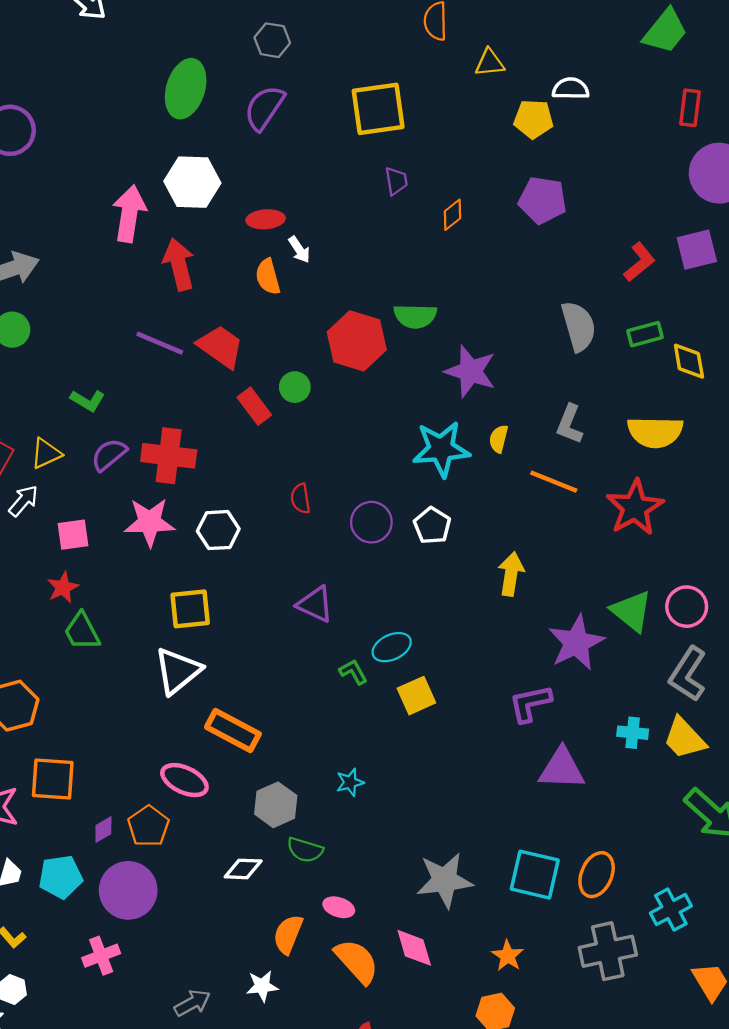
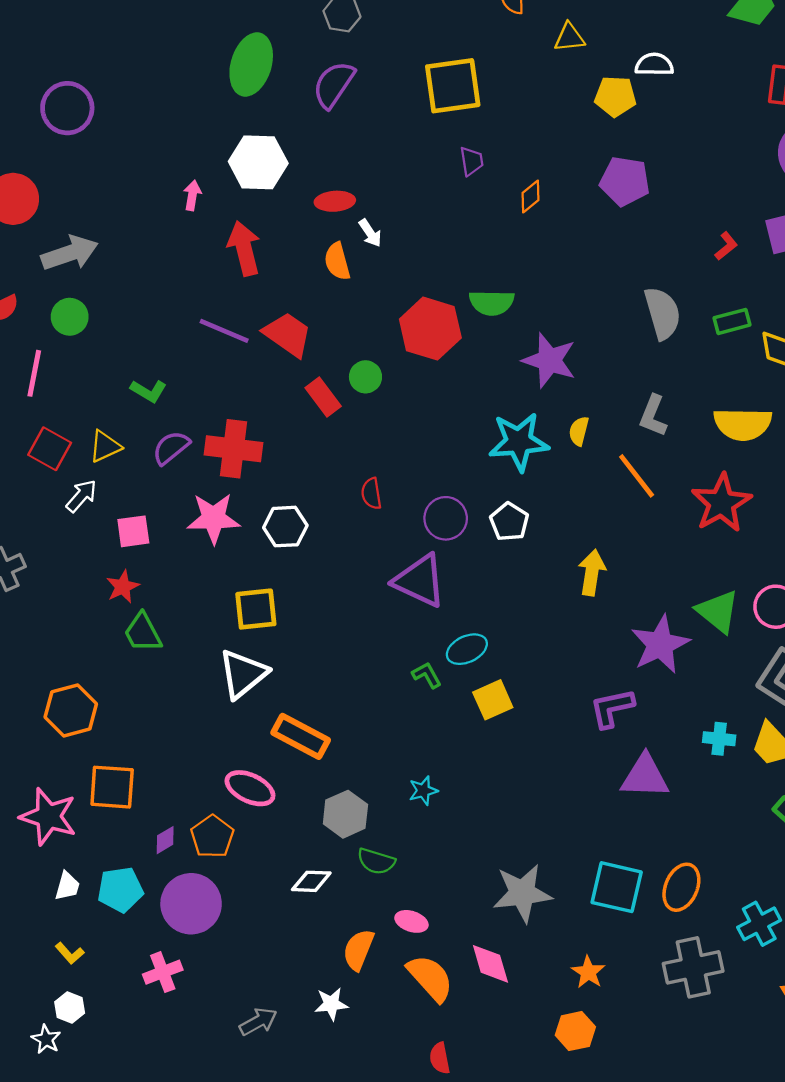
pink arrow: (129, 214) -> (192, 195), size x0.5
red L-shape: (639, 262) -> (726, 246), size x0.7
orange line: (554, 482) -> (637, 476), turned 30
purple triangle: (315, 604) -> (420, 581), moved, size x1.4

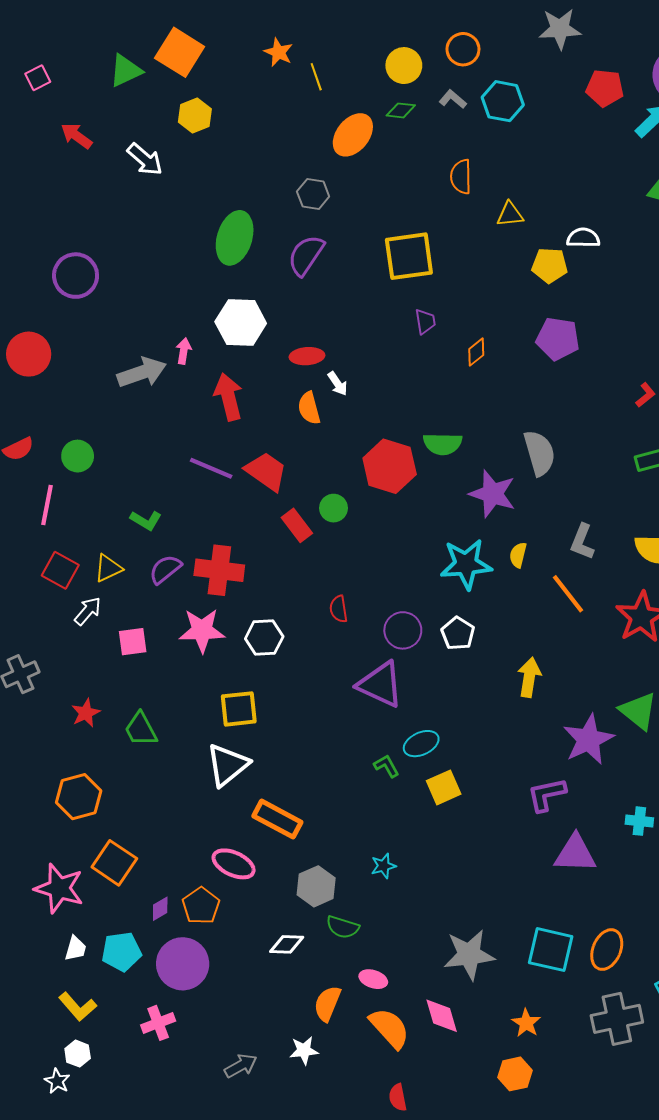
gray arrow: (70, 253) -> (142, 372), moved
gray semicircle: (663, 313) -> (539, 453), moved
red star: (123, 587) -> (86, 713), moved
orange square: (112, 787) -> (114, 863), turned 30
yellow L-shape: (70, 953) -> (78, 1007), size x1.5

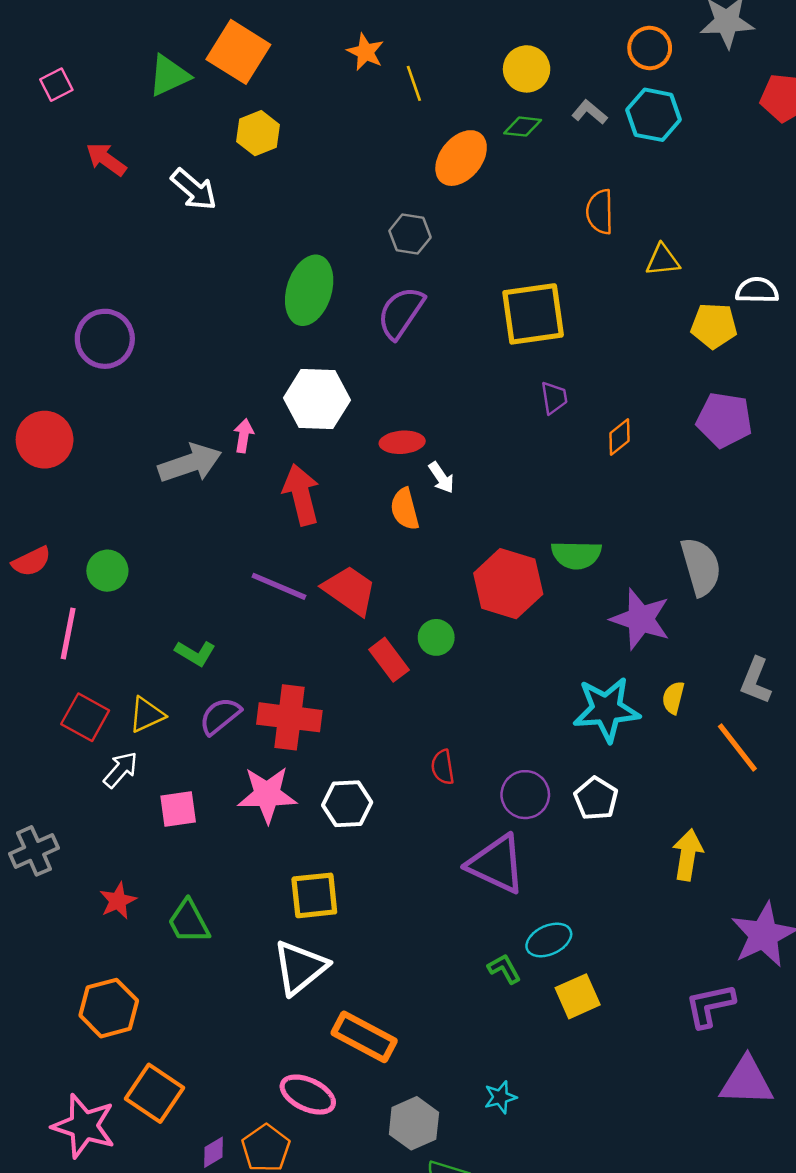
orange circle: (463, 49) -> (650, 48), moved

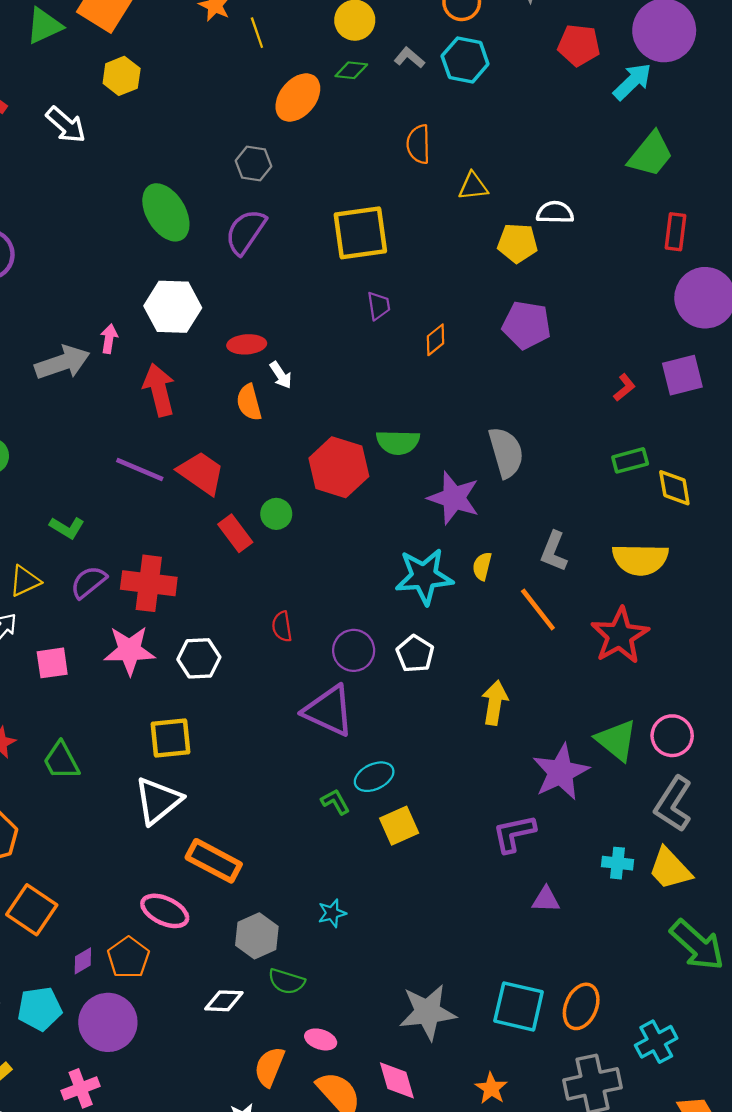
green ellipse: (309, 290) -> (166, 212), turned -48
purple triangle: (747, 1081) -> (546, 900), size x0.6

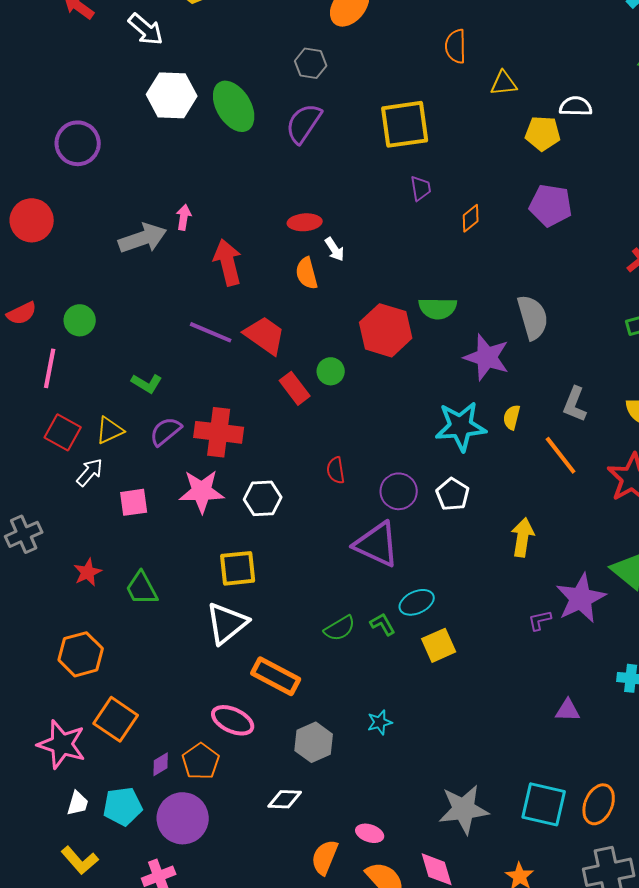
white hexagon: (173, 307) -> (172, 95), moved
purple L-shape: (514, 834) -> (540, 620), moved, size x0.6
green semicircle: (286, 981) -> (340, 628), moved, turned -48

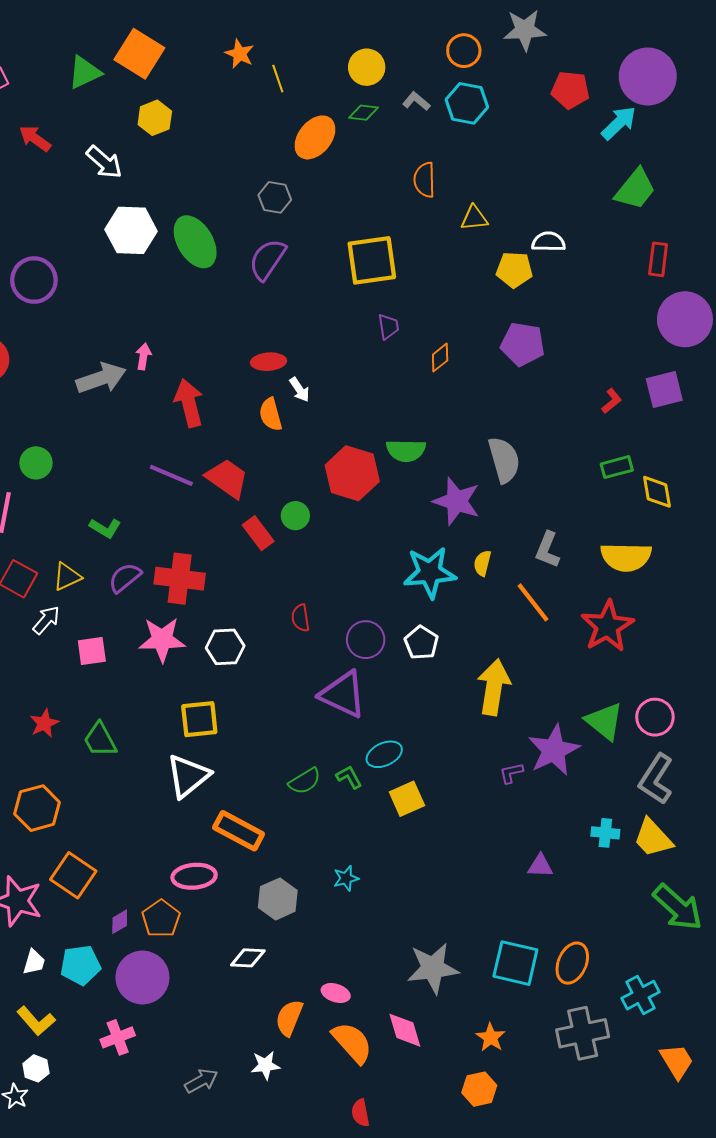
yellow arrow: (523, 537) -> (494, 687), size x1.4
pink ellipse: (233, 720) -> (194, 876), turned -30

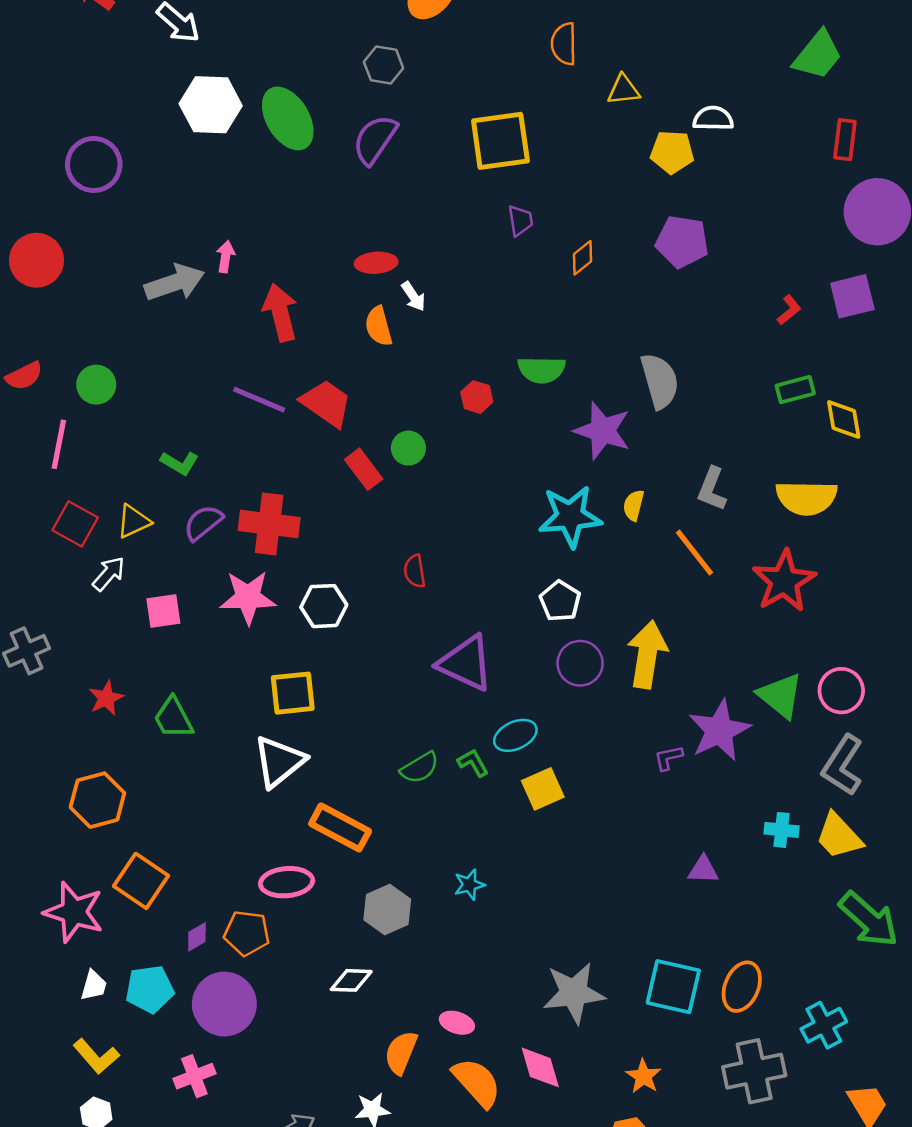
red hexagon: (352, 473) -> (477, 397), size x0.5
purple circle: (366, 640) -> (580, 663), moved
orange pentagon: (161, 919) -> (247, 933), turned -30

